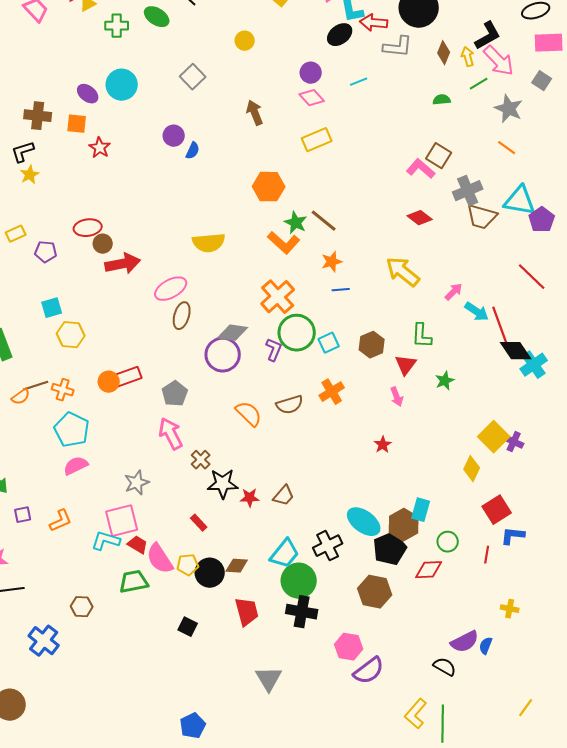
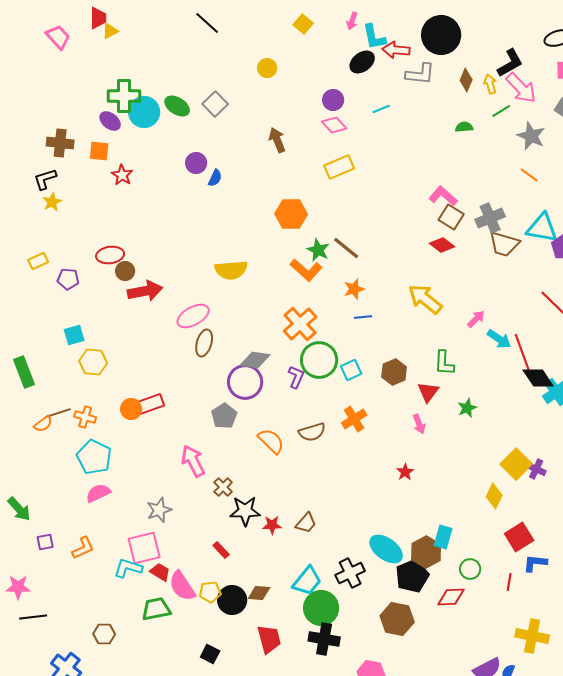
green ellipse: (157, 17) -> (177, 106), moved
green cross: (117, 26) -> (124, 96), moved, size x1.4
brown square: (439, 156) -> (451, 217), moved
gray pentagon: (175, 394) -> (224, 416), moved
yellow cross: (510, 609) -> (532, 636), size x1.8

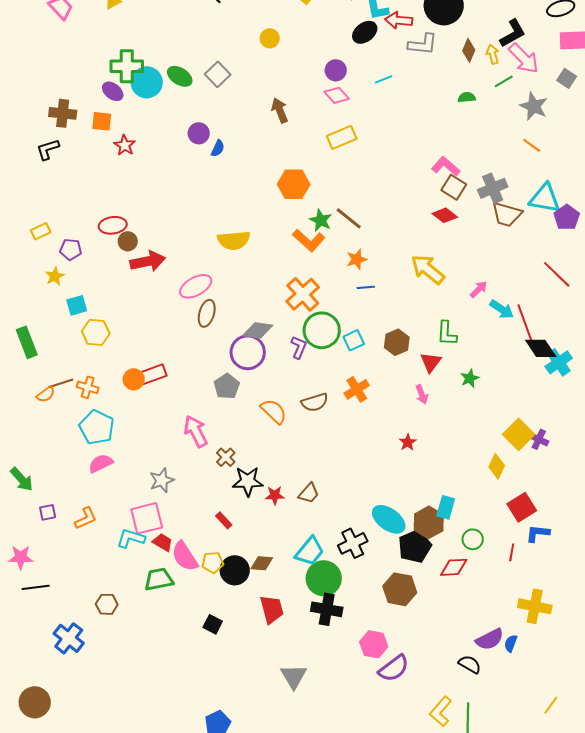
yellow star: (52, 202) -> (55, 276), moved

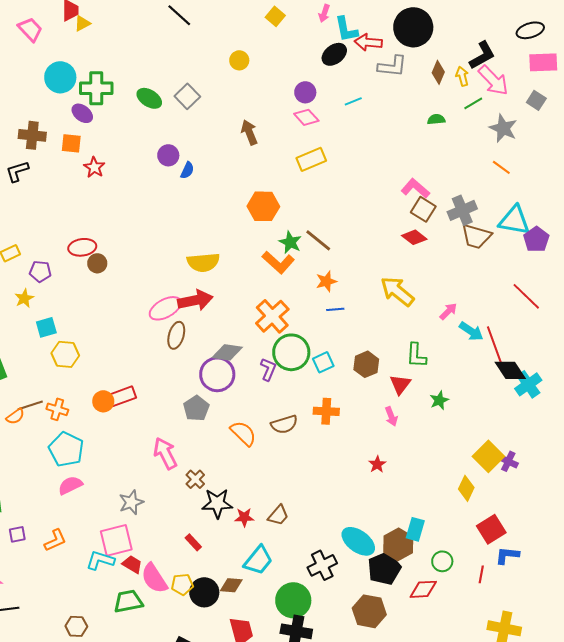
cyan circle: (147, 82) -> (60, 77), moved
red arrow: (148, 261) -> (195, 300), moved
orange cross: (357, 389) -> (326, 411), turned 35
cyan trapezoid: (310, 551) -> (258, 560), moved

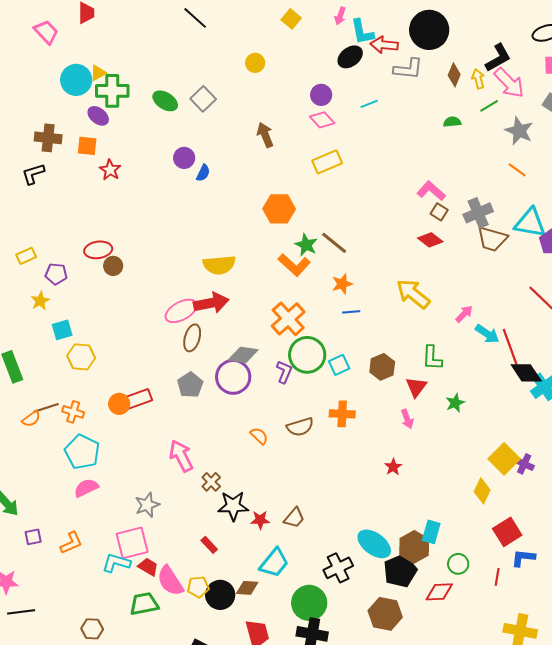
yellow triangle: (82, 23) -> (98, 73), moved
brown square: (423, 209) -> (439, 212), size x0.7
gray pentagon: (196, 408) -> (190, 385), moved
orange semicircle: (243, 433) -> (259, 436), size x0.7

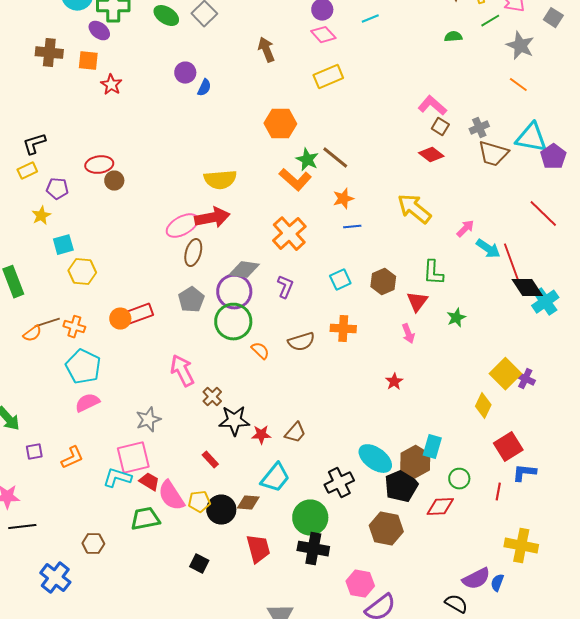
black L-shape: (33, 174) -> (34, 144), moved
gray cross: (478, 213) -> (479, 128), size x0.7
green circle: (307, 355) -> (233, 322), moved

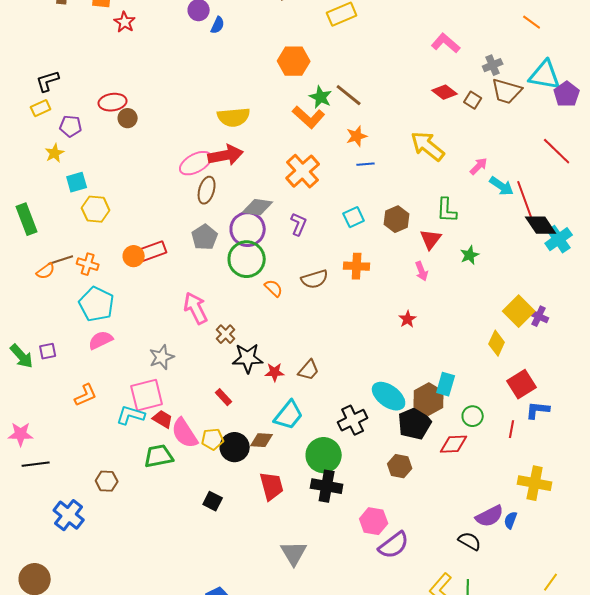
brown square: (440, 127) -> (473, 100), moved
purple square: (34, 452) -> (48, 351), moved
brown hexagon: (386, 529) -> (400, 466), size x0.7

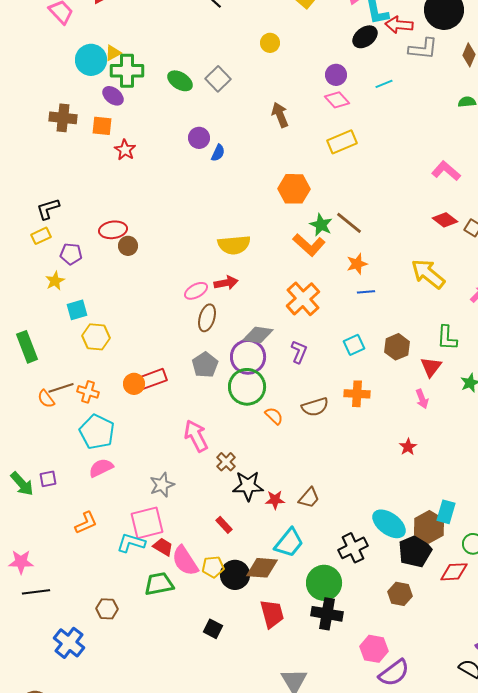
red arrow: (226, 155) -> (226, 283), size x0.7
pink ellipse: (196, 163) -> (196, 291), size x0.7
orange semicircle: (46, 271) -> (46, 399), turned 90
brown diamond: (262, 440) -> (262, 568), size x1.4

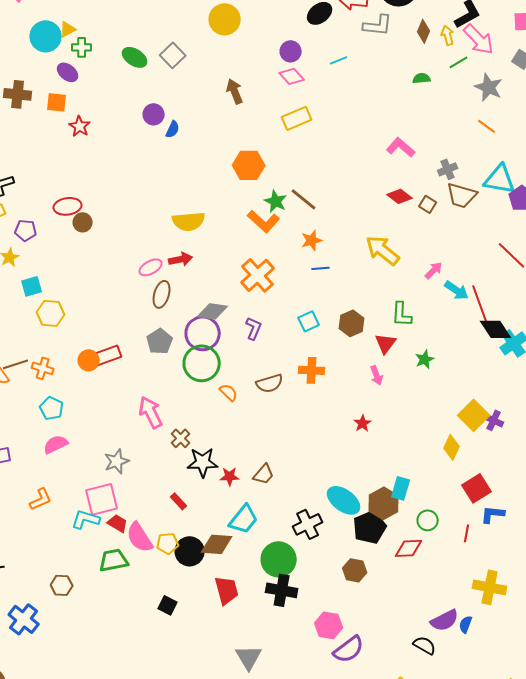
yellow circle: (270, 43) -> (225, 19), size x1.6
green cross: (127, 71) -> (82, 47), size x0.6
cyan pentagon: (97, 432) -> (52, 408), size x0.7

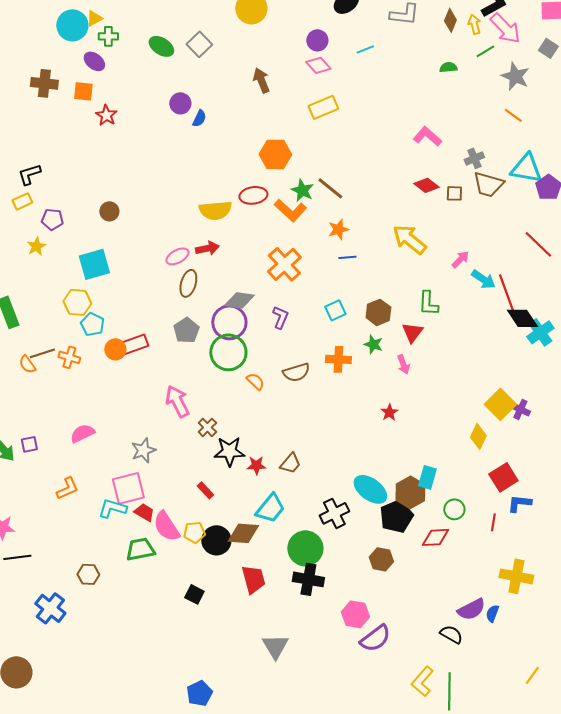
brown square: (428, 204) -> (454, 193), turned -30
red ellipse: (68, 206) -> (253, 195), moved
cyan square: (32, 286) -> (94, 264), moved, size x1.5
green star: (425, 359) -> (373, 344), moved, turned -30
cyan pentagon: (52, 408) -> (92, 324), moved

